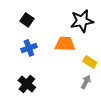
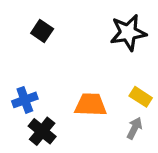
orange trapezoid: (65, 44) -> (91, 105), moved
blue cross: (29, 48) -> (25, 100), moved

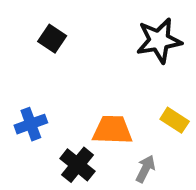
gray arrow: (134, 128) -> (145, 169), moved
black cross: (42, 131) -> (77, 165), moved

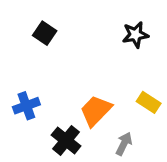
black star: (159, 41) -> (135, 35), size x0.7
orange trapezoid: (112, 130) -> (96, 111), turned -48

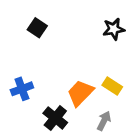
yellow rectangle: (149, 102) -> (112, 86), moved

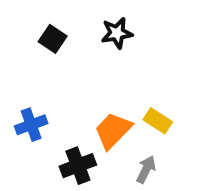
black star: (114, 29) -> (117, 33), moved
black cross: (55, 118) -> (78, 166), turned 30

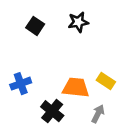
orange trapezoid: (113, 131) -> (76, 88), turned 52
black cross: (78, 166) -> (52, 111), turned -30

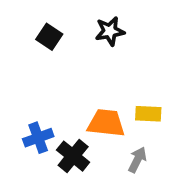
yellow rectangle: (106, 81) -> (148, 114), turned -30
blue cross: (21, 84) -> (38, 138), moved

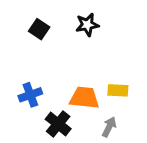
blue cross: (38, 138) -> (30, 95), moved

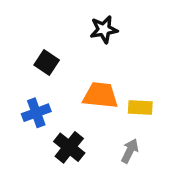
black square: (39, 29) -> (47, 62), moved
orange trapezoid: (84, 98) -> (100, 95), moved

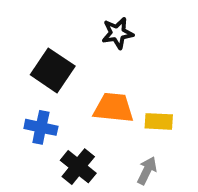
black square: (47, 62) -> (53, 70), size x1.5
blue cross: (36, 113) -> (41, 127), turned 32

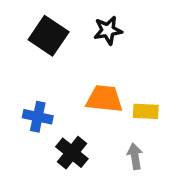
black square: (53, 70) -> (49, 36), moved
gray arrow: (147, 171) -> (135, 156), turned -35

